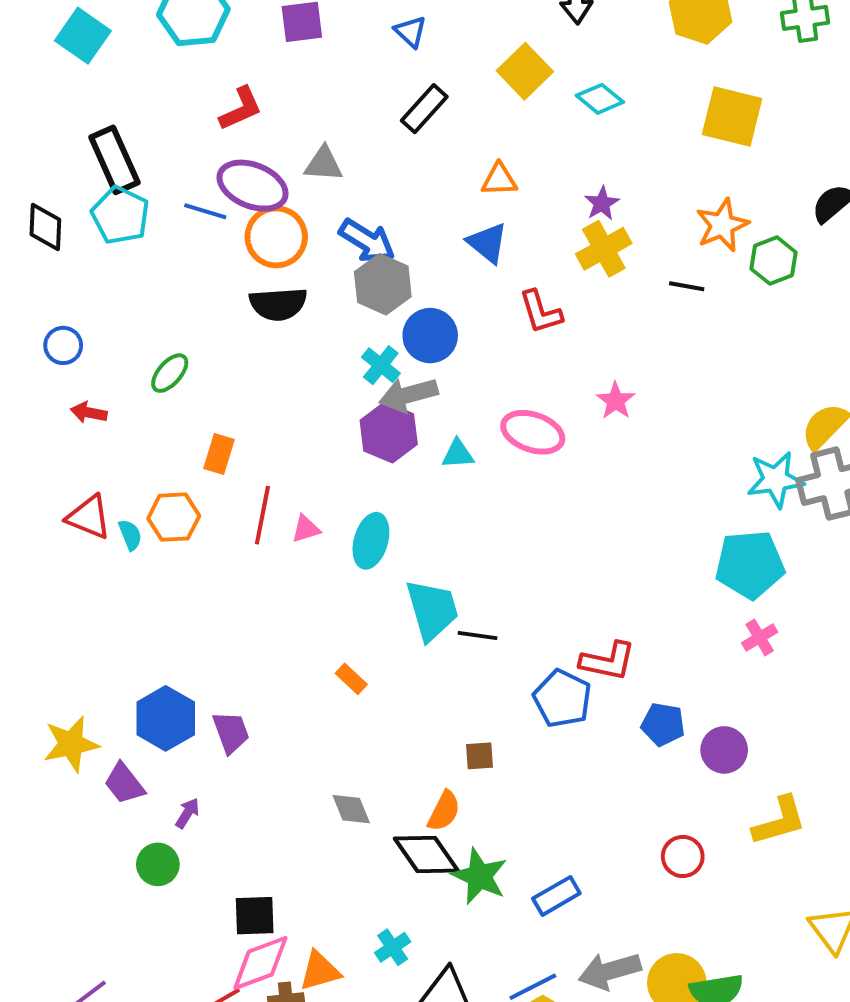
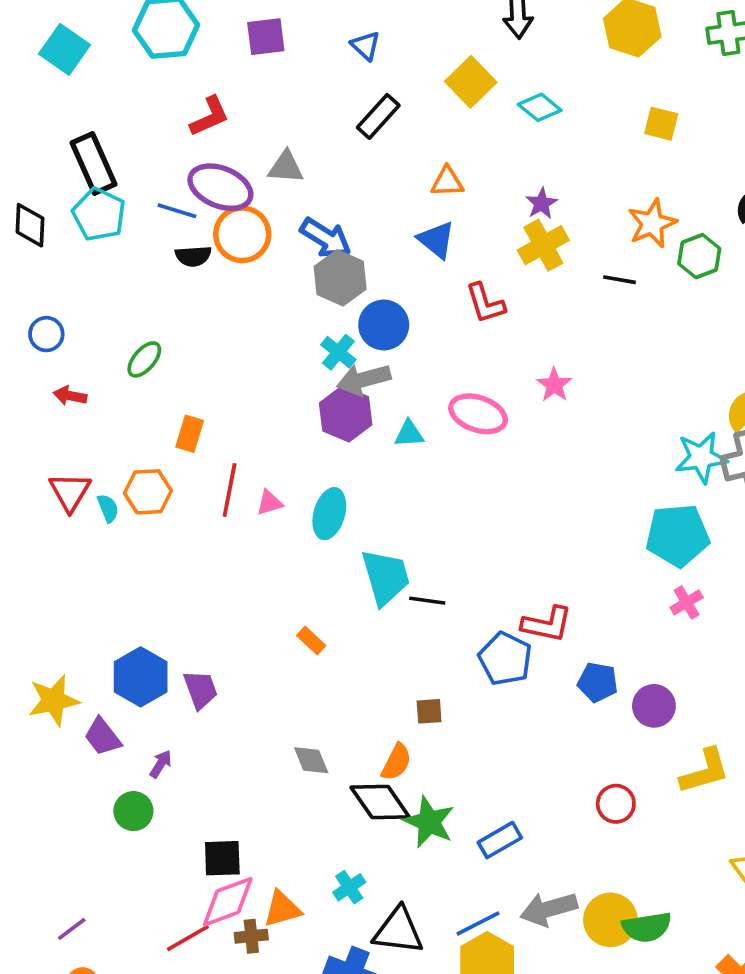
yellow square: (732, 117) -> (661, 124), size x0.6
black semicircle: (278, 304) -> (193, 256), moved, size x0.7
red triangle: (89, 517) -> (70, 492), turned 39

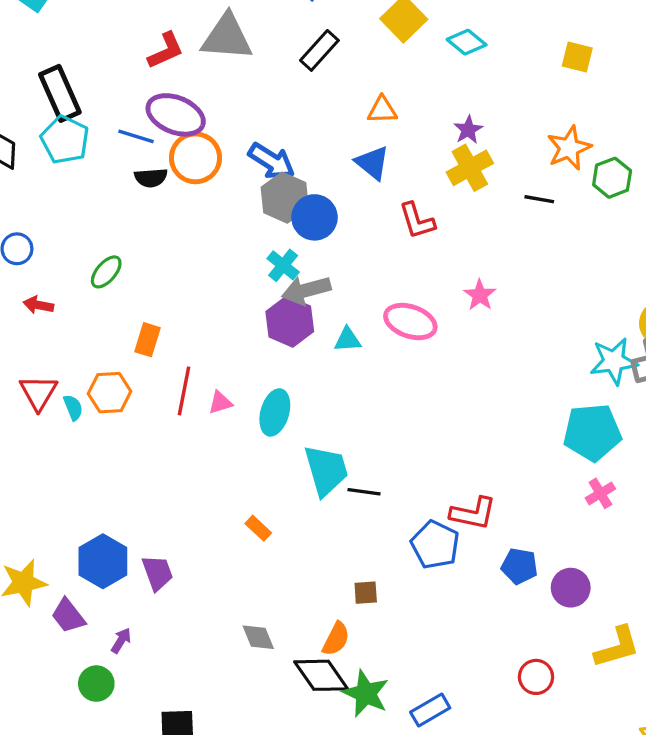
gray triangle: (286, 167) -> (227, 37), moved, size x1.6
blue circle: (384, 325) -> (314, 217), moved

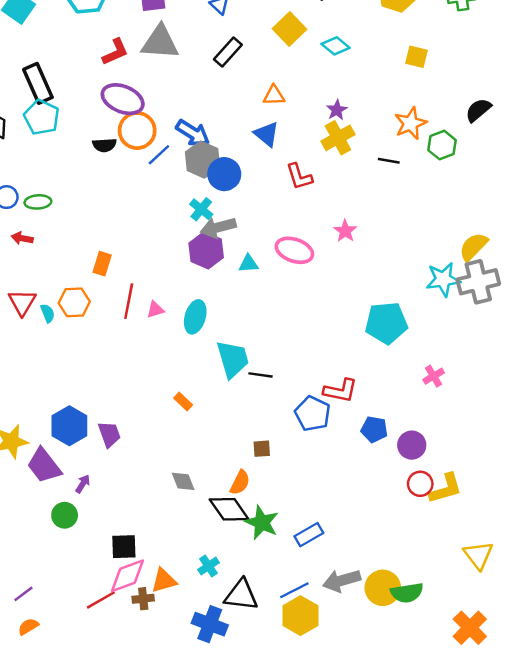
blue line: (136, 136) -> (159, 155), moved, turned -60
green ellipse: (106, 272) -> (38, 202), moved, turned 45
cyan pentagon: (592, 432) -> (386, 323), moved
purple trapezoid: (68, 616) -> (44, 466), size x1.4
red circle: (536, 677) -> (420, 484), moved

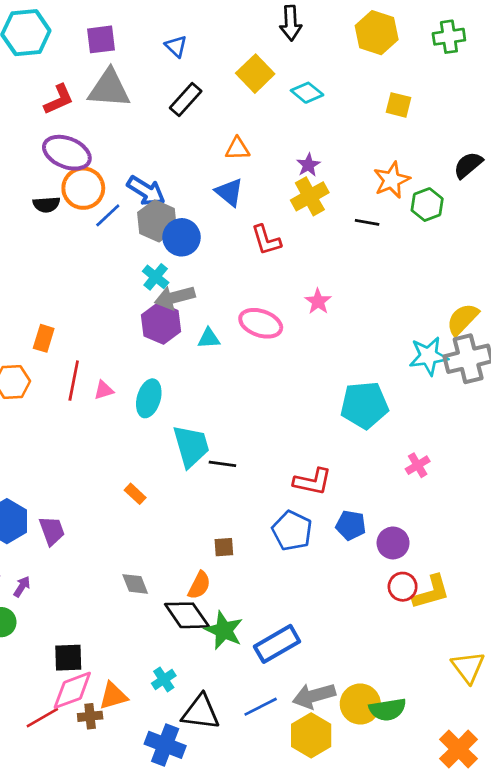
blue pentagon: (313, 414) -> (292, 531), moved
blue rectangle: (309, 535) -> (277, 644), size x1.4
yellow hexagon: (300, 616) -> (311, 735), moved

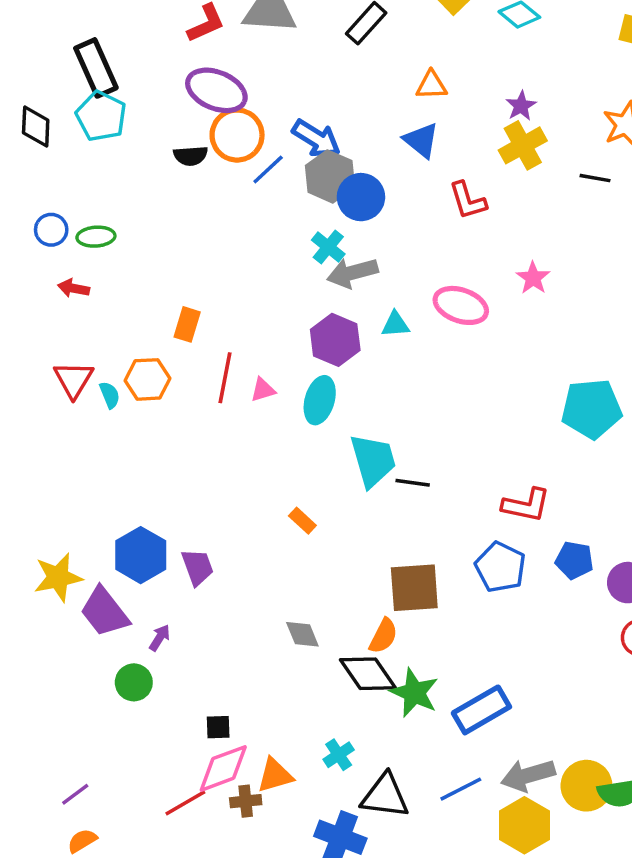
purple hexagon: (161, 323) -> (335, 340), moved
brown square: (224, 547) -> (414, 588), size x2.0
black square: (68, 658) -> (218, 727), size x0.7

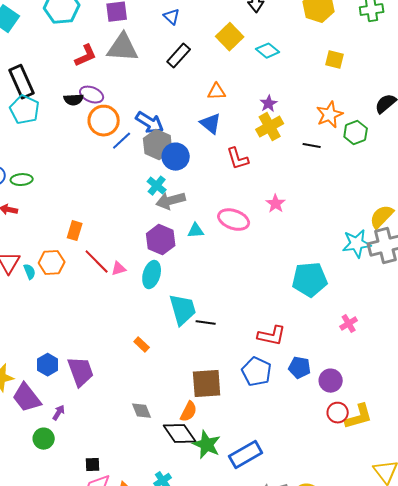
purple ellipse: (216, 90) -> (92, 95), size x0.7
black semicircle: (191, 156) -> (74, 100), moved
red line: (225, 378) -> (97, 262), turned -56
blue hexagon: (141, 555) -> (48, 365), size x0.7
purple trapezoid: (197, 567) -> (81, 372), size x1.4

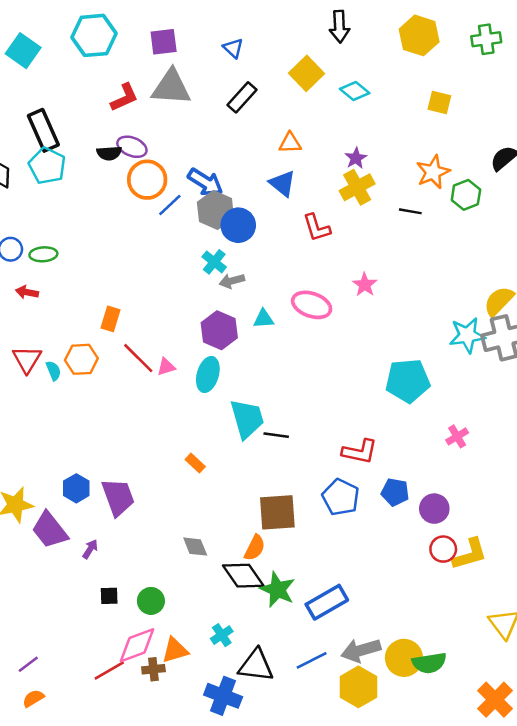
gray arrow: (171, 201) -> (232, 281), size x0.7
green circle: (44, 439) -> (151, 601), moved
black square: (93, 465) -> (109, 596), moved

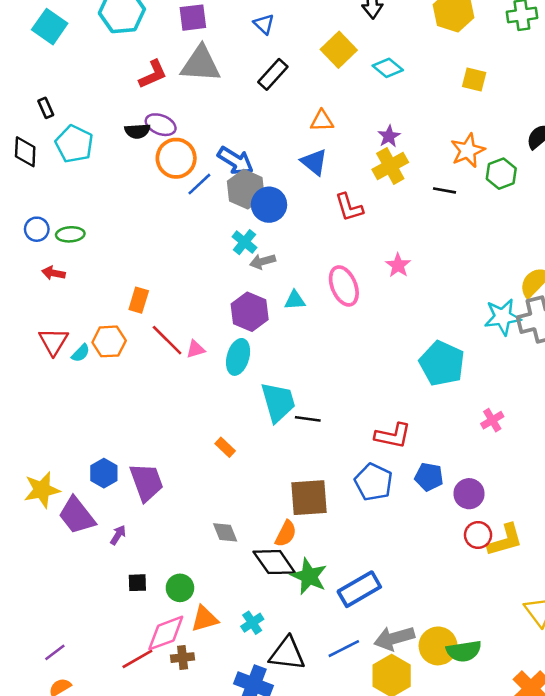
black rectangle: (43, 130) -> (46, 108), moved, size x0.5
pink ellipse: (312, 305) -> (344, 286), turned 48
cyan semicircle: (54, 371) -> (81, 353), turned 66
cyan pentagon: (408, 381) -> (442, 363), turned 30
orange triangle: (175, 650) -> (204, 619), moved

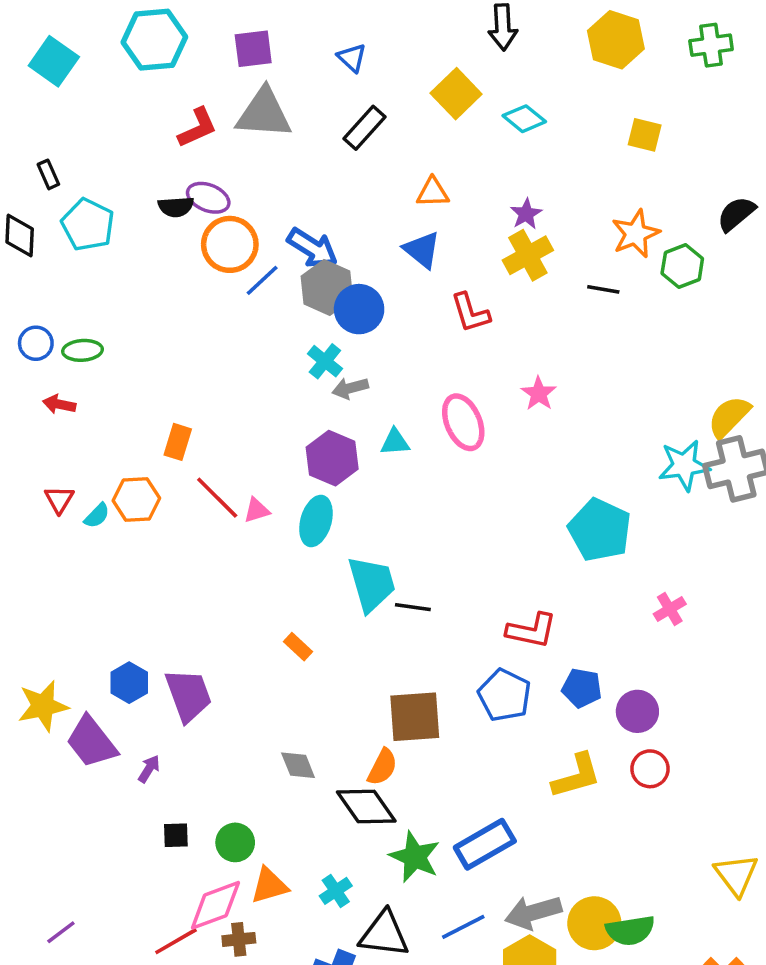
red triangle: (54, 341) -> (59, 499), size x0.7
yellow L-shape: (505, 540) -> (576, 776), moved
green star: (309, 576) -> (415, 857), moved

